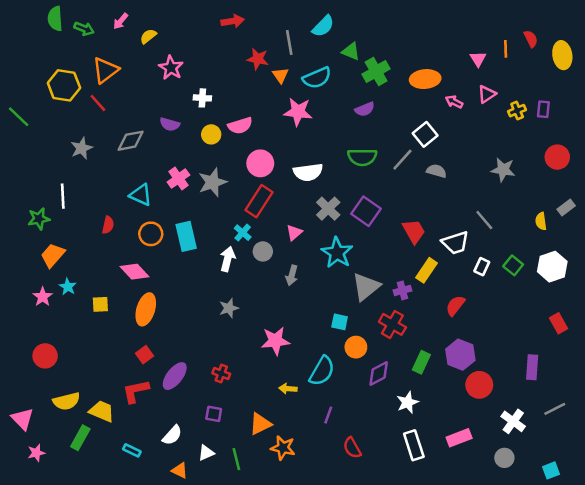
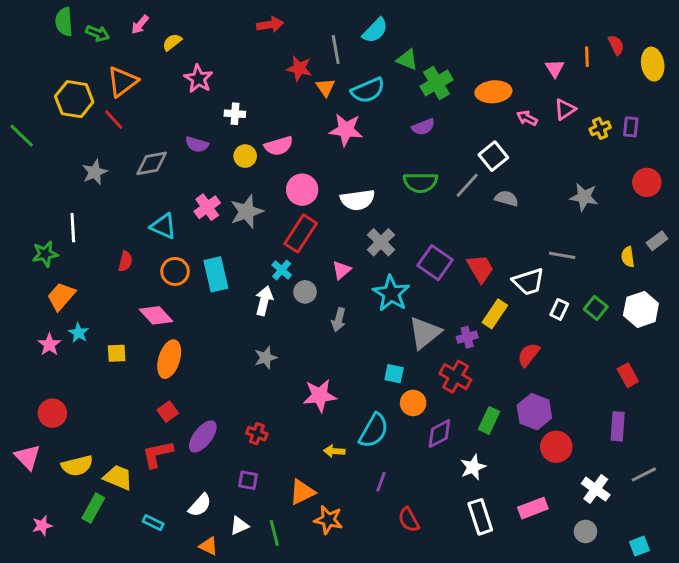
purple square: (366, 211) -> (435, 263), moved
gray line: (484, 220) -> (562, 255), turned -40
red rectangle: (559, 323) -> (628, 375), moved
pink triangle: (22, 419) -> (28, 457), moved

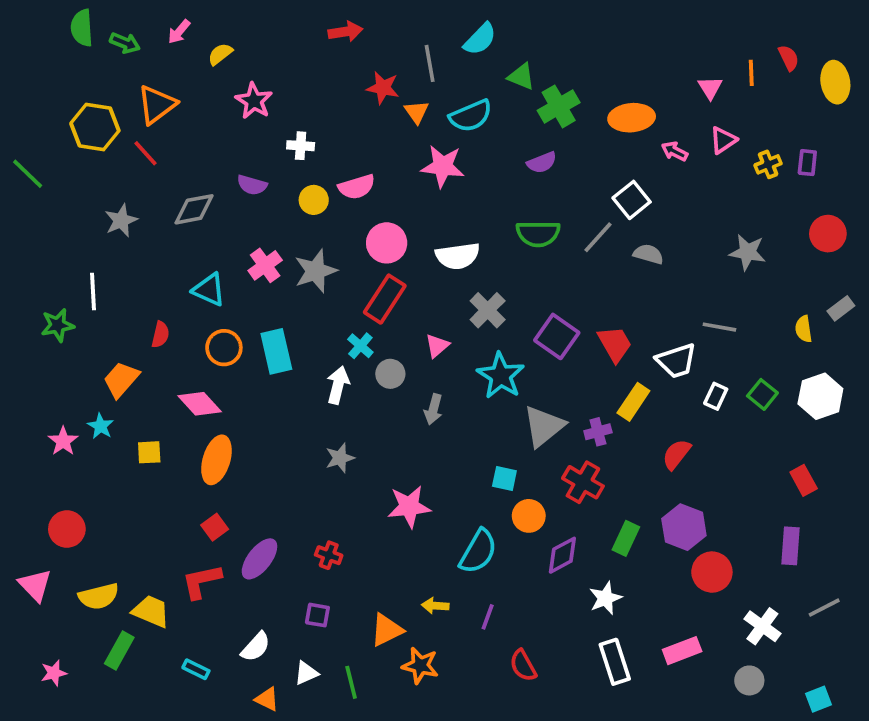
orange trapezoid: (61, 296) -> (121, 379), moved
yellow arrow: (334, 451) -> (435, 606), moved

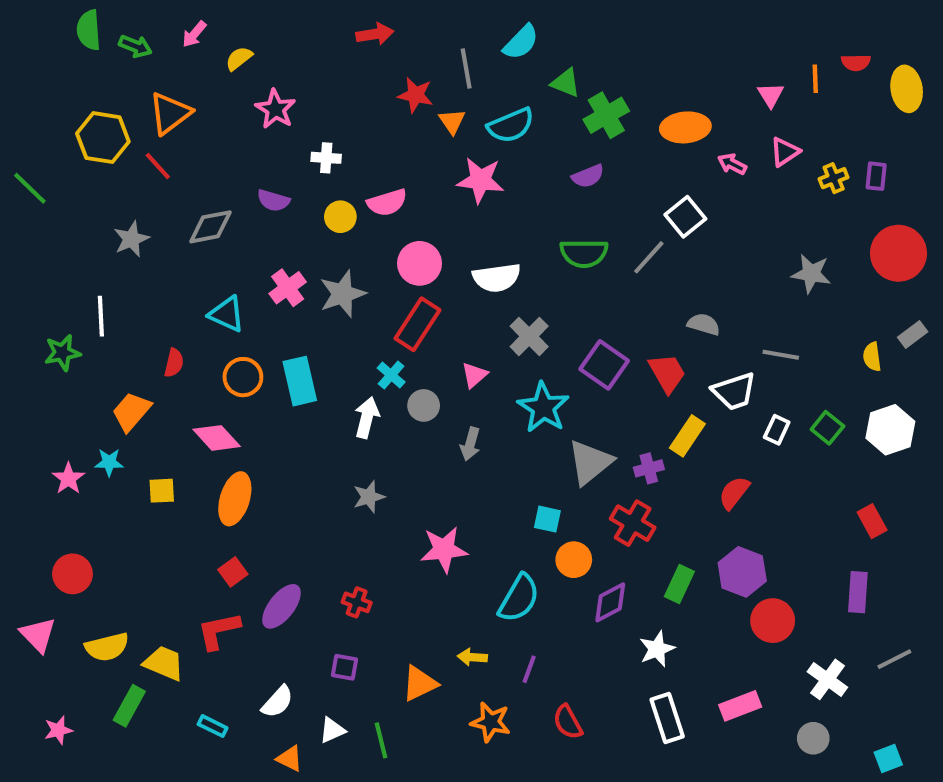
red semicircle: (789, 58) -> (856, 62), turned 115
red circle: (828, 234) -> (898, 253), size x1.4
gray semicircle: (648, 254) -> (704, 324), moved
cyan star: (101, 426) -> (109, 462), turned -30
orange star: (420, 666) -> (491, 722), moved

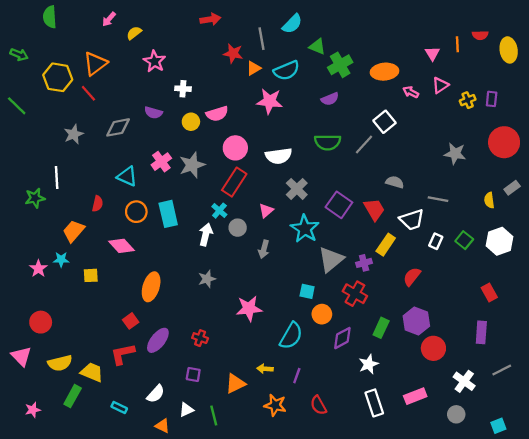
green arrow: (135, 46) -> (19, 55), moved
orange triangle: (452, 121) -> (254, 68), turned 35
orange ellipse: (235, 499) -> (151, 287), moved

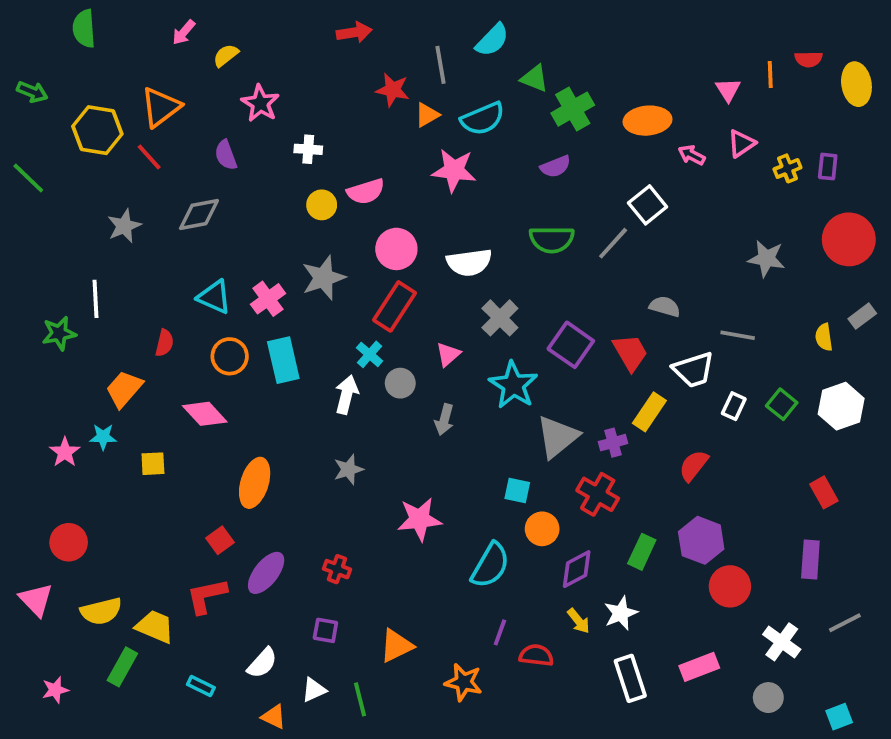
purple semicircle: (153, 113) -> (226, 155), moved, turned 54
pink cross: (161, 162) -> (268, 299), moved
yellow arrow: (265, 369) -> (579, 621), moved, turned -133
red semicircle: (318, 405) -> (536, 655), moved, turned 126

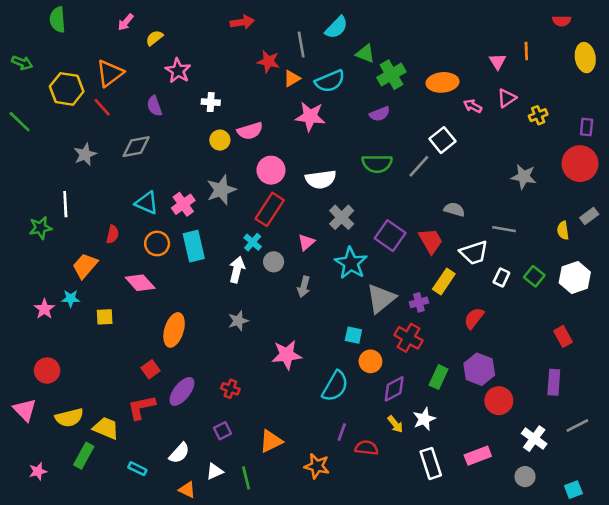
red semicircle: (809, 59) -> (562, 21), moved
purple rectangle: (828, 167) -> (587, 127), moved
purple square: (325, 630) -> (223, 431), turned -36

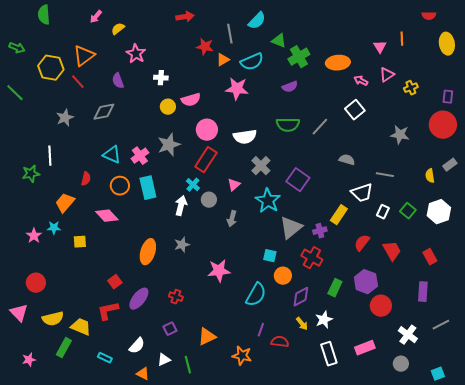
white square: (443, 140) -> (355, 110), moved
red trapezoid: (431, 241) -> (392, 251), moved
orange ellipse: (174, 330) -> (148, 252), moved

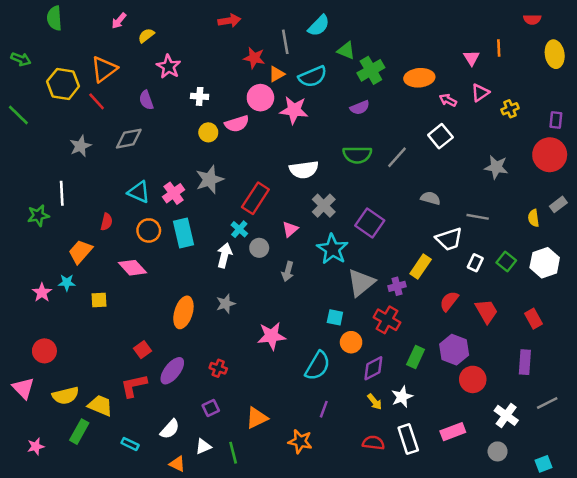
pink circle: (207, 130) -> (260, 98), moved
red semicircle: (280, 342) -> (373, 443), moved

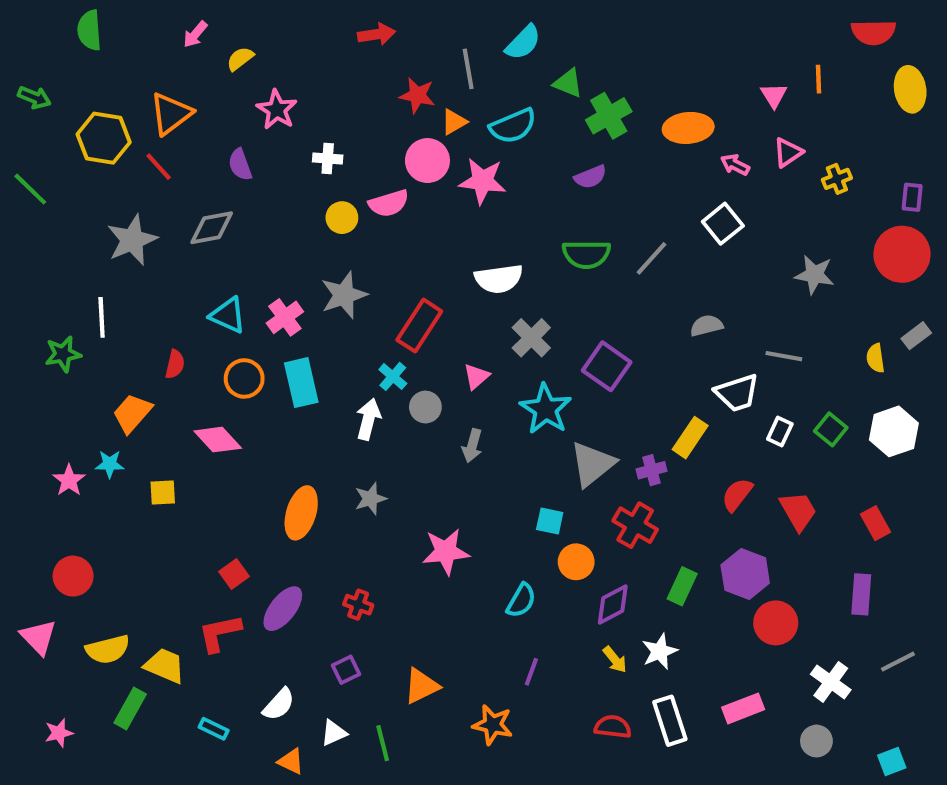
red semicircle: (532, 19) -> (873, 32), size x1.5
gray star: (80, 146) -> (132, 240), size x1.4
gray semicircle: (431, 198) -> (706, 326), turned -30
cyan semicircle: (318, 366) -> (521, 600), size x0.7

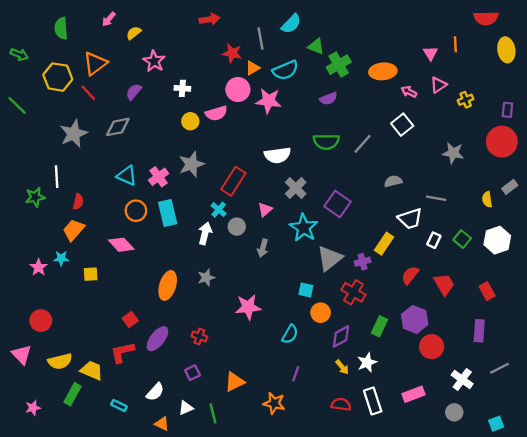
green semicircle: (89, 30) -> (61, 28), moved
purple semicircle: (240, 165) -> (134, 92), turned 60
red semicircle: (175, 364) -> (78, 202), moved

